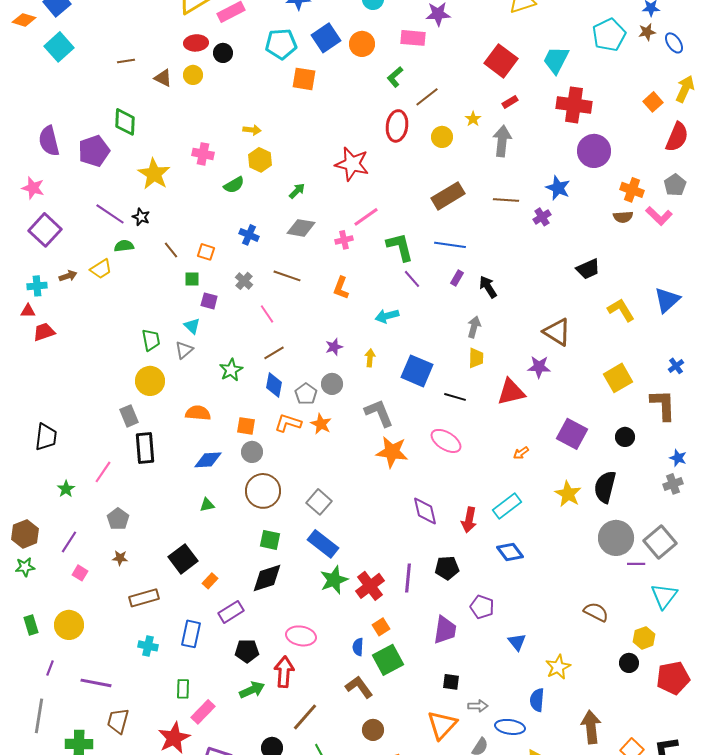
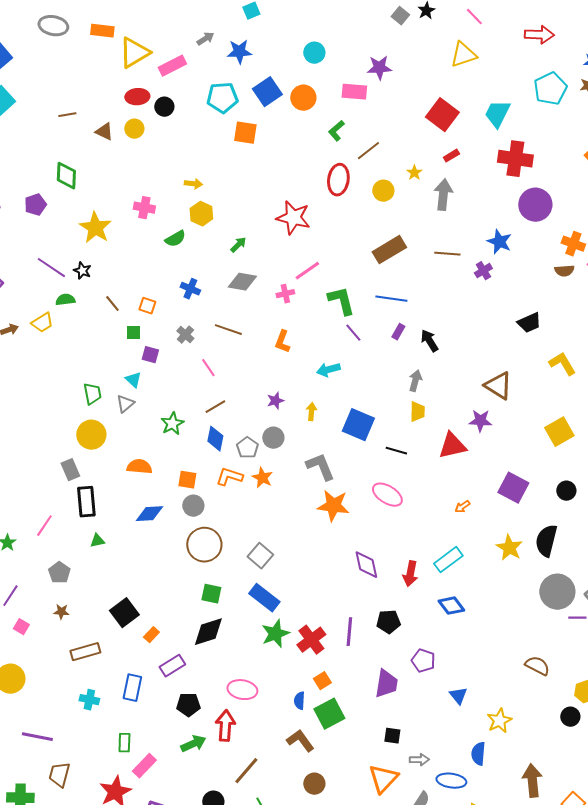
purple pentagon: (94, 151) -> (35, 205), size x0.7
green triangle: (207, 505) -> (97, 541), moved

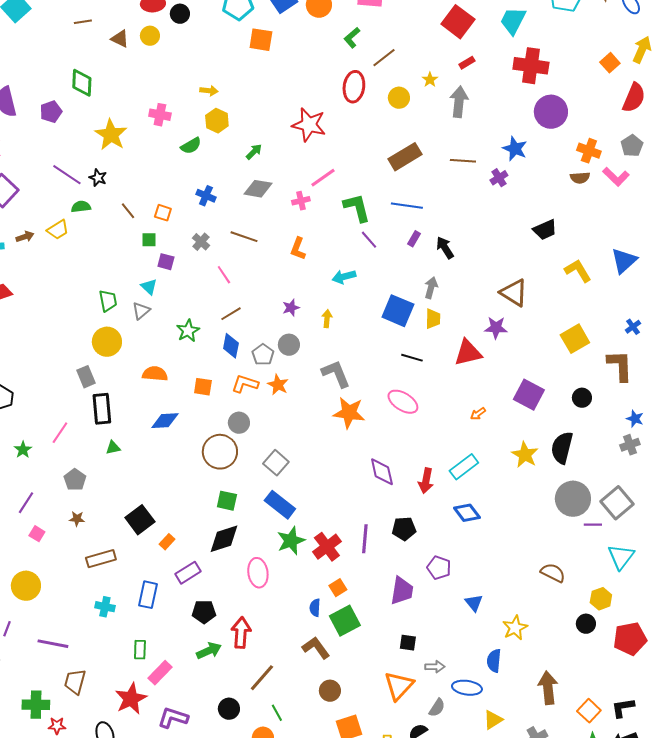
blue square: (358, 425) -> (398, 311), moved
gray circle: (193, 506) -> (239, 423), moved
pink ellipse: (242, 690) -> (258, 573), moved, turned 72

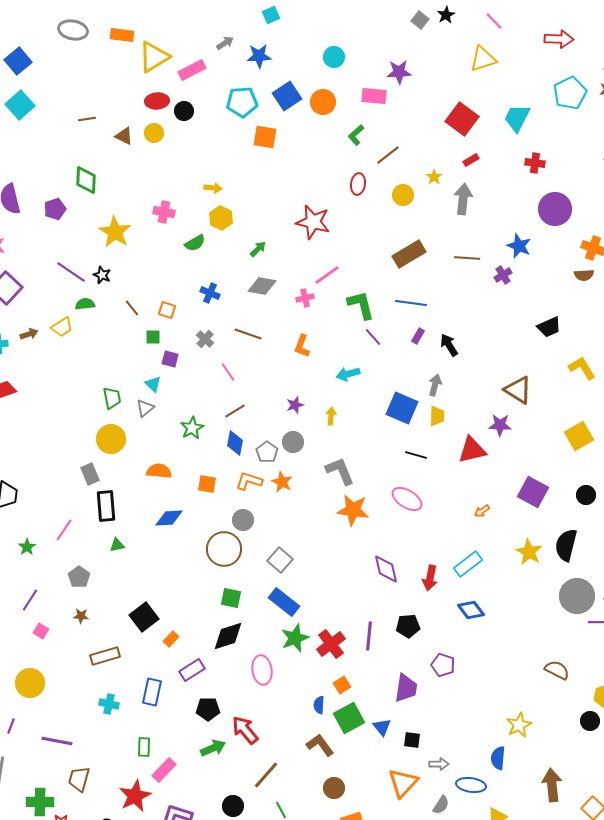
red cross: (531, 66) -> (535, 163), size x0.6
red ellipse: (354, 87) -> (358, 184), size x0.7
blue triangle: (474, 603) -> (382, 727), moved
red arrow: (241, 633) -> (245, 730), turned -44

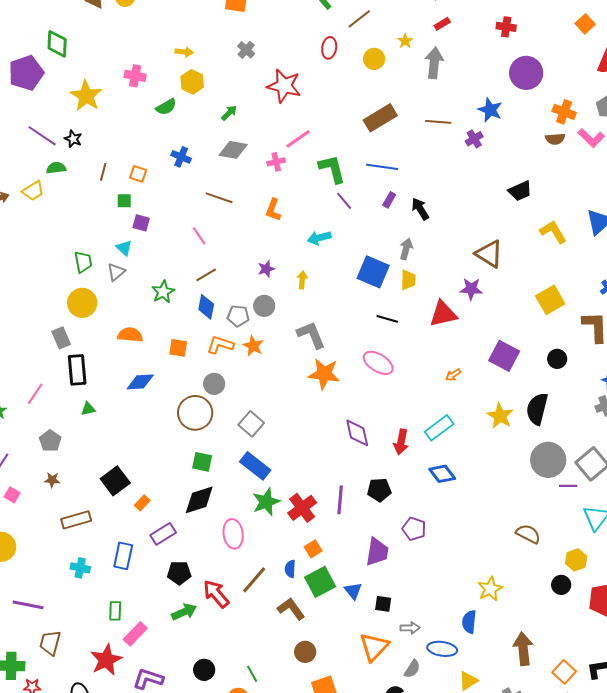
purple pentagon: (55, 209) -> (26, 73), size x1.6
brown line: (132, 308) -> (103, 172), turned 54
gray cross: (205, 339) -> (246, 50), moved
gray pentagon: (267, 452) -> (238, 316), turned -30
brown line: (266, 775) -> (254, 580), moved

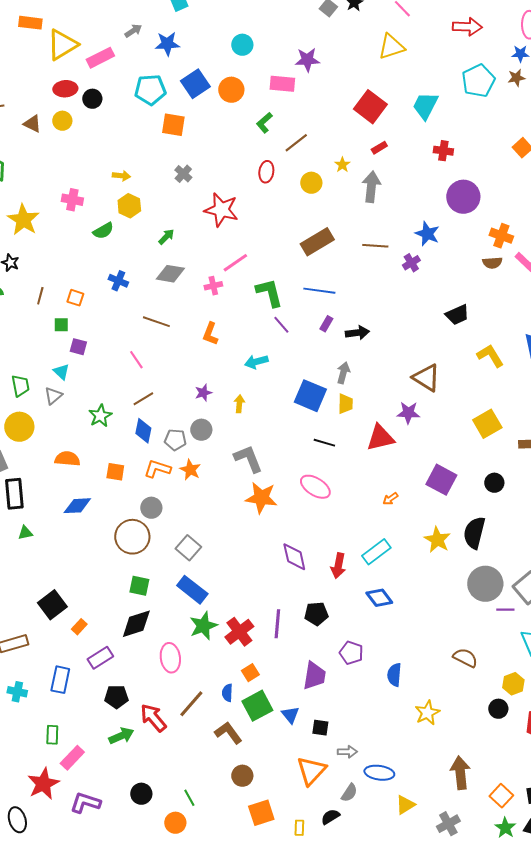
black arrow: (420, 209) -> (357, 333), turned 115
blue semicircle: (469, 622) -> (394, 675), moved

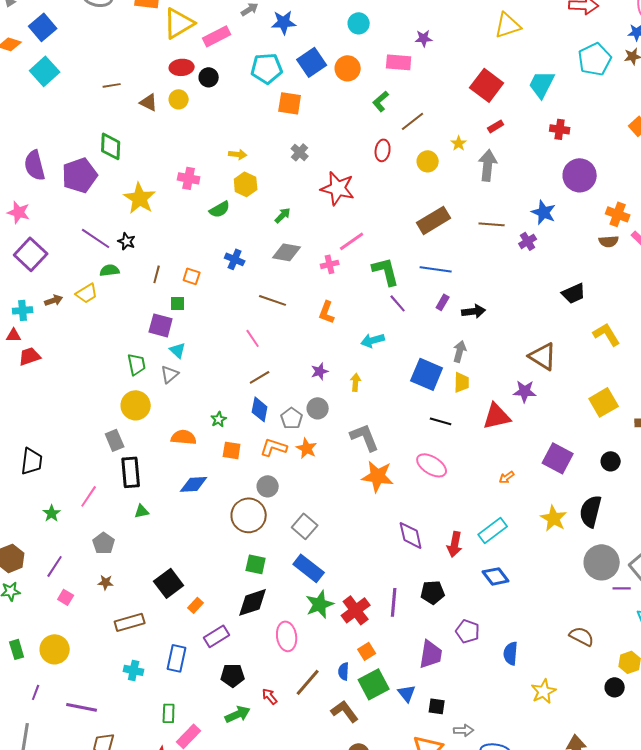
purple star: (307, 60) -> (424, 38), size x0.7
purple square: (78, 347) -> (161, 325), moved, size x1.4
green star: (100, 416) -> (219, 419), moved, size x0.7
gray pentagon: (175, 440) -> (292, 418), turned 30
red arrow: (153, 718) -> (270, 696), size x0.6

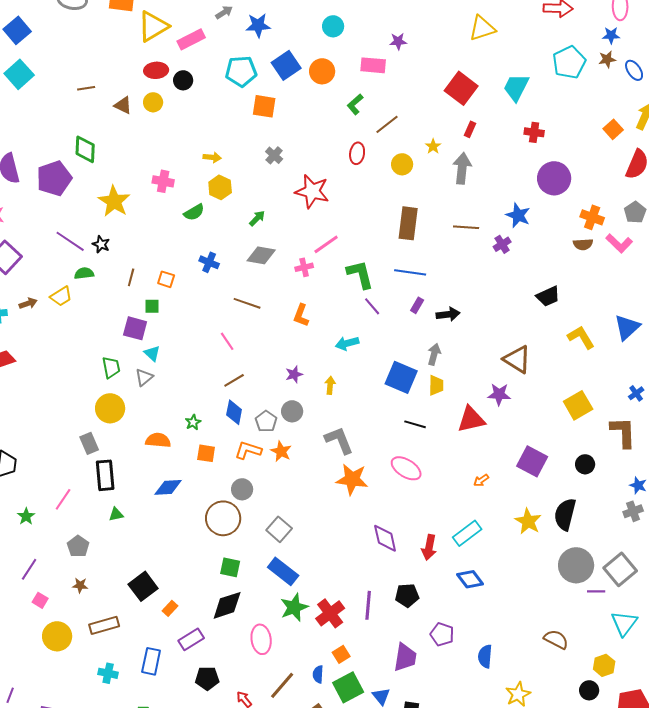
red rectangle: (496, 126) -> (470, 129), turned -35
brown rectangle: (434, 220) -> (408, 223), turned -52
yellow circle: (55, 649) -> (57, 636), moved

